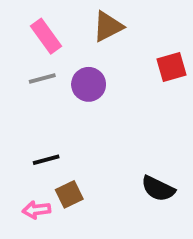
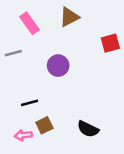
gray line: (42, 79) -> (13, 53), moved
purple circle: (89, 84) -> (58, 66), moved
black semicircle: (158, 189) -> (88, 129), moved

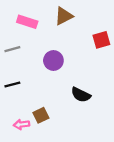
pink rectangle: (29, 23) -> (27, 22), turned -36
black line: (29, 103) -> (12, 84), moved
black semicircle: (88, 129) -> (81, 95), moved

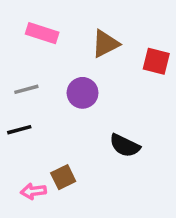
brown triangle: (64, 16) -> (105, 44), moved
red square: (101, 40) -> (156, 61), turned 30
gray line: (12, 49) -> (26, 89), moved

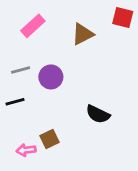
pink rectangle: (42, 33) -> (33, 26), turned -60
red square: (156, 61) -> (123, 18), moved
purple circle: (83, 93) -> (51, 77), moved

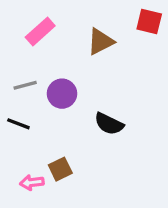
black line: (15, 102) -> (18, 124), turned 36
black semicircle: (98, 114) -> (109, 124), moved

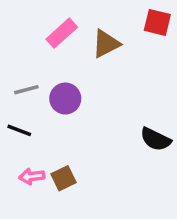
pink rectangle: (40, 32) -> (62, 33), moved
black semicircle: (109, 124) -> (156, 139), moved
pink arrow: (32, 182) -> (32, 176), moved

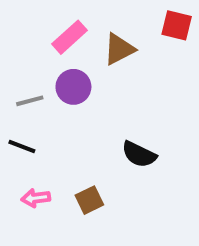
purple circle: (65, 99) -> (73, 87), moved
black semicircle: (156, 139) -> (139, 154), moved
brown square: (64, 178) -> (89, 200), moved

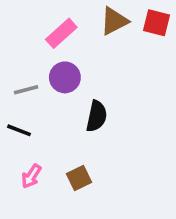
brown triangle: (119, 49) -> (114, 21), moved
black semicircle: (139, 154) -> (97, 116), moved, turned -104
pink arrow: (36, 198) -> (31, 176), turned -50

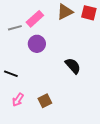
gray line: (26, 90) -> (15, 28), moved
black semicircle: (97, 116) -> (73, 66), moved, turned -54

